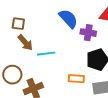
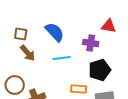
blue semicircle: (68, 19) -> (55, 32), moved
cyan line: (46, 54) -> (62, 58), moved

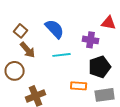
brown square: (21, 34) -> (21, 31), turned 32
brown circle: (15, 85) -> (15, 71), moved

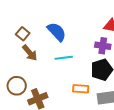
purple cross: (91, 40) -> (103, 46), moved
brown circle: (15, 71) -> (17, 86), moved

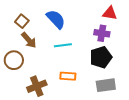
brown circle: (17, 86) -> (14, 60), moved
orange rectangle: (81, 89) -> (68, 76), moved

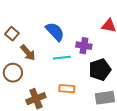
brown square: (22, 21) -> (12, 34), moved
purple cross: (102, 33) -> (84, 46), moved

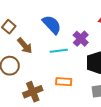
purple cross: (84, 46) -> (81, 39), turned 35

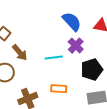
blue semicircle: (52, 25) -> (72, 22), moved

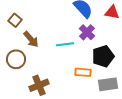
orange rectangle: (59, 89) -> (83, 72), moved

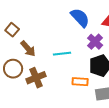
purple cross: (87, 32) -> (95, 42), moved
brown cross: (39, 85) -> (36, 78), moved

